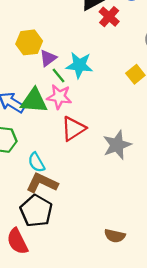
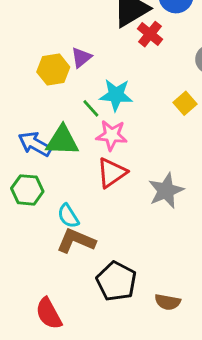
purple triangle: (48, 58) -> (81, 58), moved
pink star: (59, 97) -> (112, 135), moved
black pentagon: (36, 211) -> (116, 281), moved

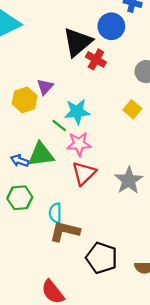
blue arrow: (35, 144) -> (20, 161), size x0.7
cyan semicircle: (68, 216) -> (55, 213), turned 42

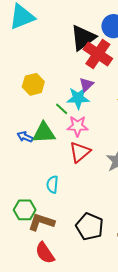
red cross: (96, 59) -> (98, 54), size x1.6
purple triangle: (45, 87) -> (86, 85), moved
green hexagon: (20, 198) -> (25, 210), moved
brown L-shape: (65, 231) -> (41, 222), moved

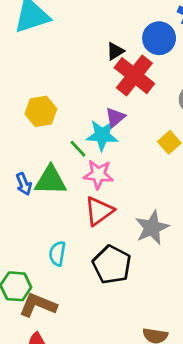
black triangle: (83, 38) -> (115, 51), size x0.5
blue arrow: (25, 137) -> (24, 184), turned -140
black pentagon: (90, 227) -> (112, 265), moved

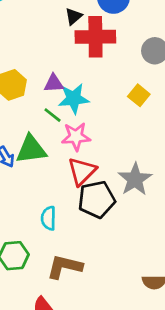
red cross: (134, 76) -> (95, 37), turned -30
purple triangle: (115, 117) -> (54, 83), moved, turned 45
black pentagon: (112, 265) -> (97, 199), moved, turned -30
brown L-shape: (38, 305) -> (65, 267), moved

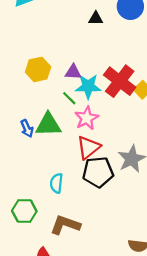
black triangle: (74, 16) -> (96, 18), turned 35
red cross: (95, 37) -> (120, 81), moved, turned 32
pink star: (76, 137) -> (87, 118), turned -30

